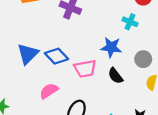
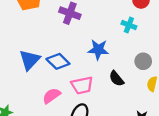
blue star: (111, 47) -> (98, 50), moved
pink trapezoid: (85, 69) -> (82, 85), moved

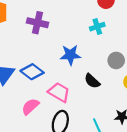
cyan cross: (129, 25) -> (97, 27), turned -32
pink trapezoid: (82, 85) -> (59, 92), turned -130

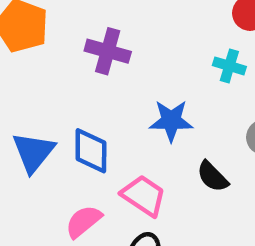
cyan cross: (97, 27) -> (229, 66), turned 32
blue diamond: (32, 72) -> (91, 151), turned 50

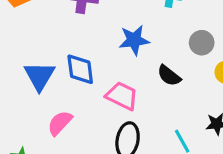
pink semicircle: (83, 221) -> (60, 123), moved

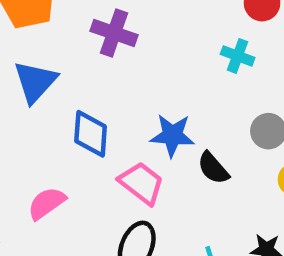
blue star: (134, 40) -> (172, 135), moved
blue triangle: (39, 76) -> (35, 82), moved

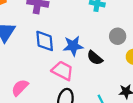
blue diamond: (91, 134) -> (45, 41), moved

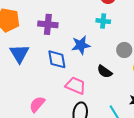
blue star: (73, 46) -> (81, 45), moved

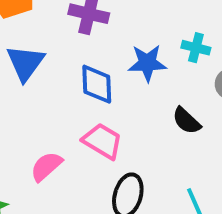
cyan cross: (103, 21) -> (196, 48), moved
pink trapezoid: (76, 86) -> (103, 141), moved

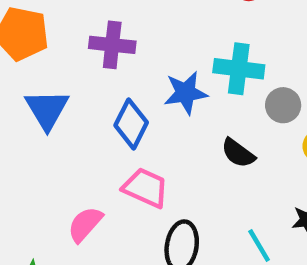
cyan cross: (196, 48) -> (239, 69), size x1.5
blue diamond: (97, 84) -> (131, 124), turned 36

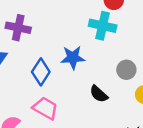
purple cross: (112, 45) -> (18, 28), moved
cyan cross: (239, 69) -> (103, 26), moved

